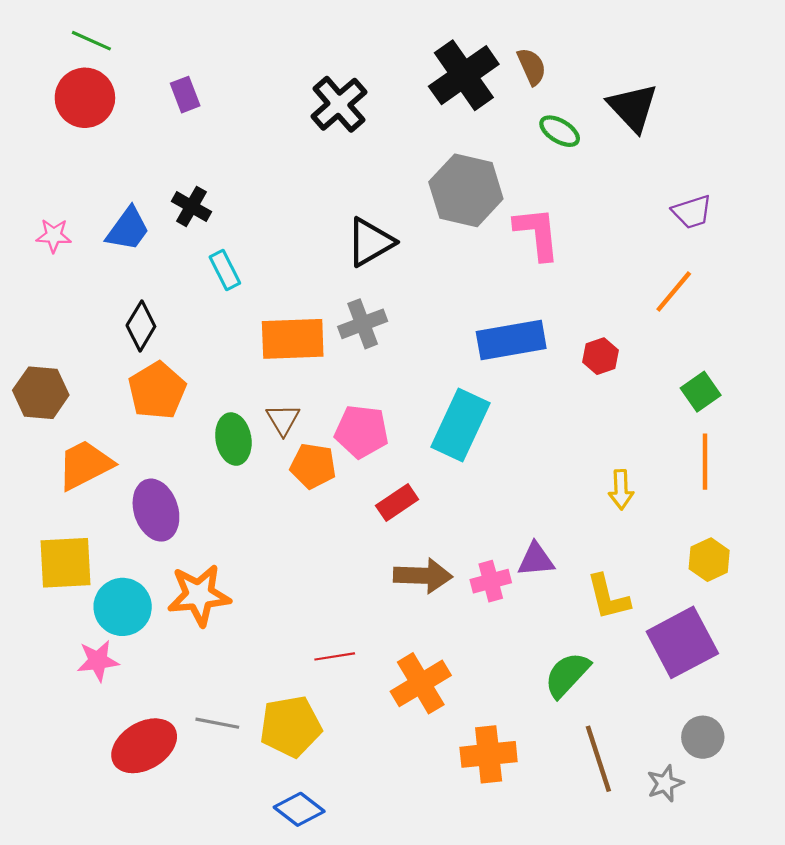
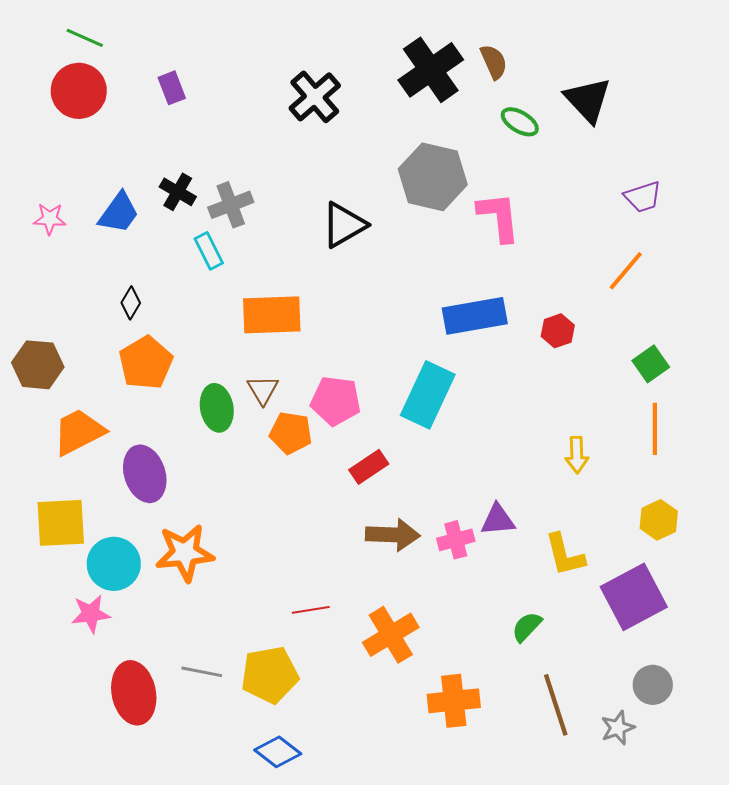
gray cross: (363, 324) -> (231, 205), moved
black diamond: (141, 326) -> (131, 303), size x0.7
green semicircle: (567, 675) -> (527, 627), size x0.7
red ellipse: (144, 746) -> (134, 693), turned -70

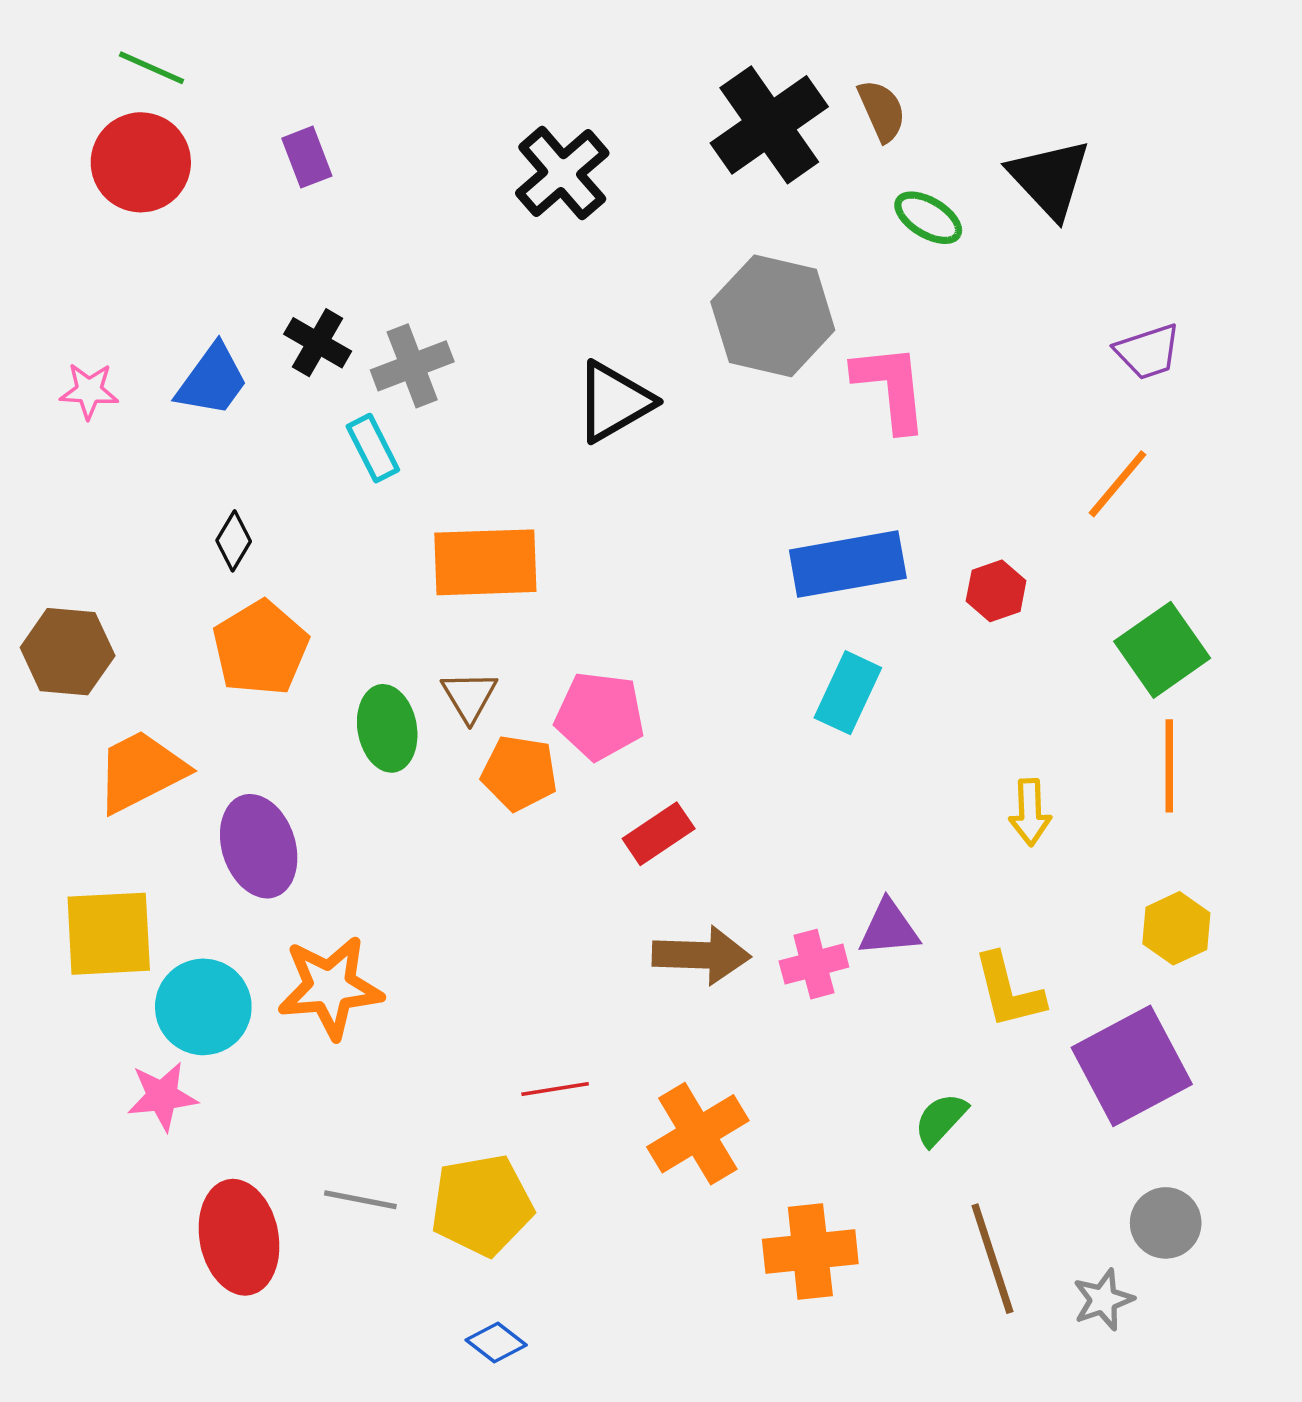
green square: (651, 364) -> (1162, 650), size x1.4
cyan rectangle: (428, 395) -> (848, 693), moved, size x0.7
blue diamond: (278, 752) -> (496, 1343), size x0.7

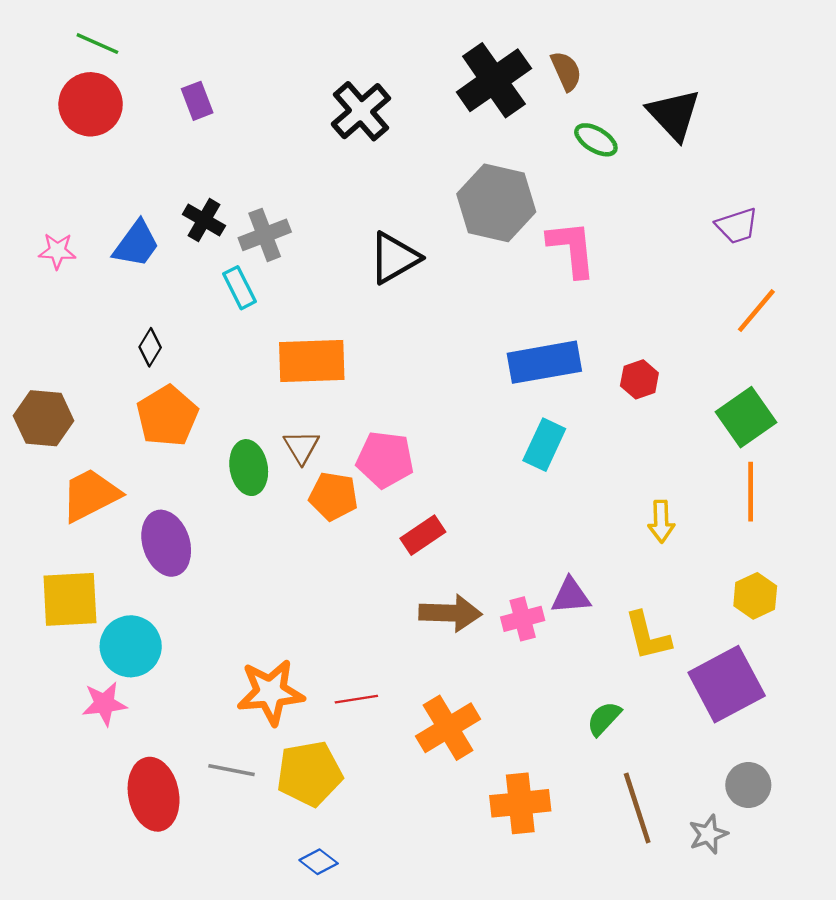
orange line: (1117, 484) -> (756, 311), moved
orange star: (330, 987) -> (270, 692), moved

